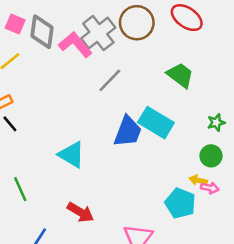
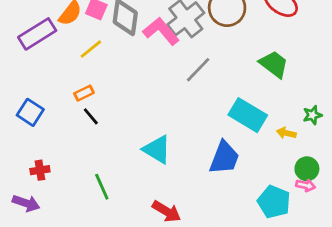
blue trapezoid: (128, 132) -> (224, 158), moved
green circle: (211, 156) -> (307, 169), moved
yellow arrow: (198, 180) -> (286, 133), moved

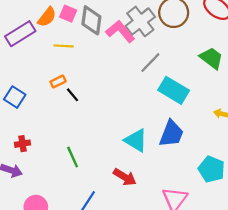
yellow line: (91, 49) -> (64, 46), turned 42
cyan rectangle: (248, 115) -> (174, 90), moved
black line: (91, 116) -> (73, 95), moved
cyan triangle: (157, 150) -> (136, 140), moved

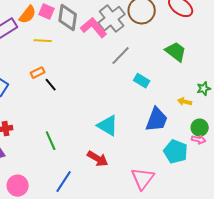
cyan rectangle: (174, 90) -> (142, 81), size x0.6
blue trapezoid: (171, 134) -> (157, 120), moved

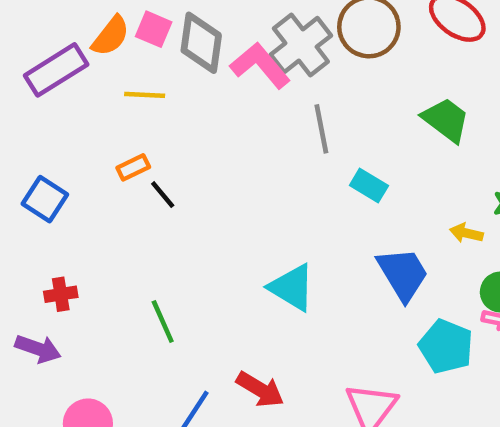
gray line: (121, 56) -> (321, 129), turned -55
blue trapezoid: (157, 120) -> (403, 274), turned -52
red arrow: (98, 159) -> (260, 389), moved

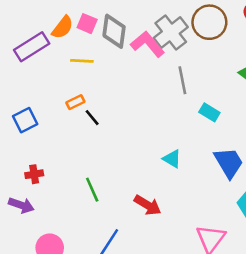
blue square: (45, 199) -> (25, 120), turned 30
cyan triangle: (292, 287) -> (172, 159), moved, size x0.7
red arrow: (260, 389) -> (148, 205), moved

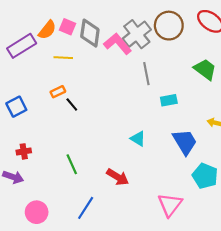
cyan rectangle: (209, 112) -> (169, 100), turned -42

